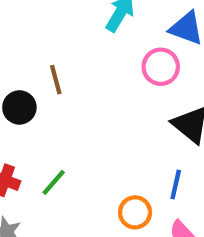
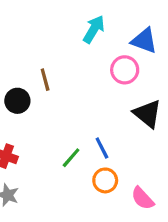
green line: (54, 182) -> (71, 158), moved
blue line: (176, 185) -> (102, 148), moved, turned -40

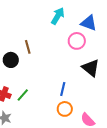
blue line: (102, 148) -> (63, 89), turned 40
green line: (71, 158) -> (23, 95), moved

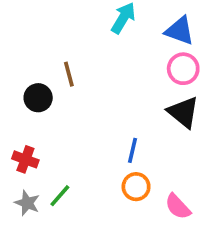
pink circle: (77, 41) -> (183, 69), moved
green line: (23, 95) -> (60, 196), moved

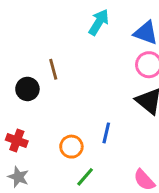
orange circle: (136, 187) -> (71, 147), moved
green line: (60, 196) -> (85, 177), moved

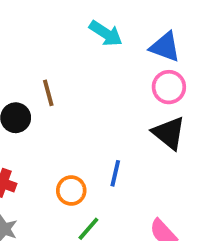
cyan arrow: (99, 22) -> (106, 33), turned 92

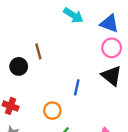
blue line: (115, 173) -> (77, 87), moved

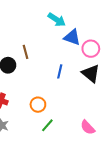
blue triangle: (109, 23) -> (72, 37), moved
blue line: (77, 87) -> (60, 71), moved

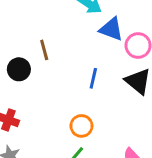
orange circle: (38, 105) -> (81, 126), moved

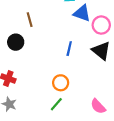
brown line: (44, 50) -> (30, 20), moved

